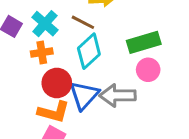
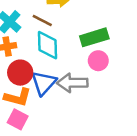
cyan diamond: (89, 51) -> (47, 45), turned -48

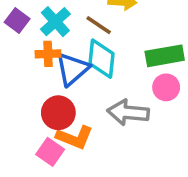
red circle: (20, 73) -> (58, 113), moved
blue triangle: (44, 83) -> (72, 69), moved
orange L-shape: (18, 97) -> (75, 137), moved

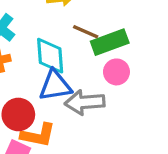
brown line: (99, 25) -> (86, 32), moved
blue triangle: (72, 69) -> (55, 86), moved, turned 42

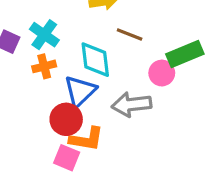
green rectangle: (110, 42) -> (185, 54), moved
blue triangle: (55, 86) -> (80, 91), moved, turned -32

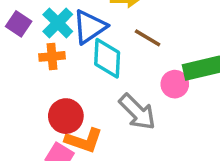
blue triangle: (80, 91) -> (90, 27), moved
gray arrow: (131, 104) -> (137, 112), turned -138

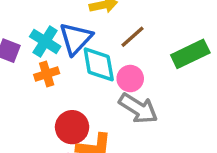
brown line: (148, 38) -> (132, 37), turned -60
pink circle: (175, 84) -> (130, 79), moved

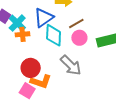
cyan cross: (45, 41) -> (17, 23), moved
pink circle: (130, 79) -> (79, 38), moved

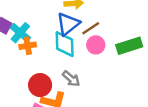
blue triangle: (44, 18) -> (68, 24), moved
gray arrow: (71, 65) -> (71, 79), moved, size x0.7

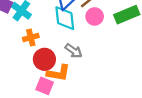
orange cross: (28, 46) -> (31, 38), moved

